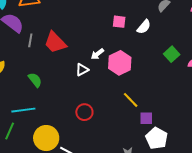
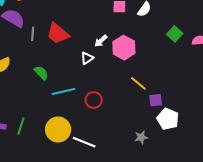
cyan line: (23, 110) -> (64, 91), moved

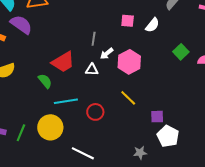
red trapezoid: (58, 33) -> (63, 62), moved, turned -75
gray line: (33, 34) -> (94, 39), moved
white triangle: (87, 58) -> (92, 70), turned 32
yellow line: (138, 83) -> (128, 98), moved
yellow circle: (58, 130) -> (50, 127), moved

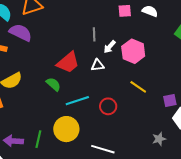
white semicircle: (152, 25) -> (150, 11), turned -98

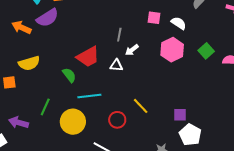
purple semicircle: (20, 32) -> (48, 18), turned 110
pink hexagon: (133, 51) -> (172, 50), moved
yellow line: (138, 87) -> (141, 106), moved
red circle: (108, 106) -> (117, 120), moved
green line: (38, 139) -> (45, 107), moved

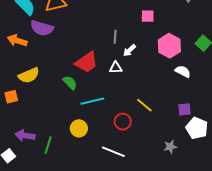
purple semicircle: (48, 18) -> (42, 28), turned 55
white semicircle: (179, 23) -> (183, 71), moved
green line: (45, 107) -> (48, 145), moved
yellow circle: (73, 122) -> (79, 128), size x0.7

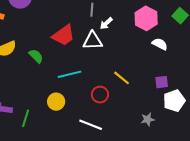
white triangle: (116, 68) -> (93, 41), size x1.5
green semicircle: (70, 83) -> (36, 56), moved
white pentagon: (197, 128) -> (174, 101), turned 30

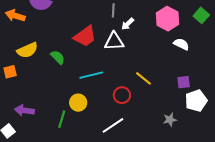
green line: (26, 118) -> (62, 119), moved
white line: (91, 125) -> (113, 125), turned -55

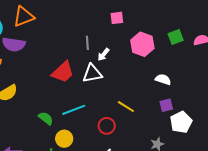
green square: (201, 15) -> (176, 37), turned 35
white semicircle: (181, 44) -> (163, 79), moved
green semicircle: (58, 57) -> (46, 118), moved

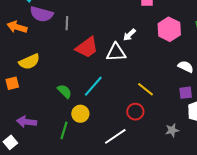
gray line: (87, 43) -> (67, 23), moved
cyan line: (74, 110) -> (93, 86), turned -35
red circle: (107, 126) -> (135, 112), moved

